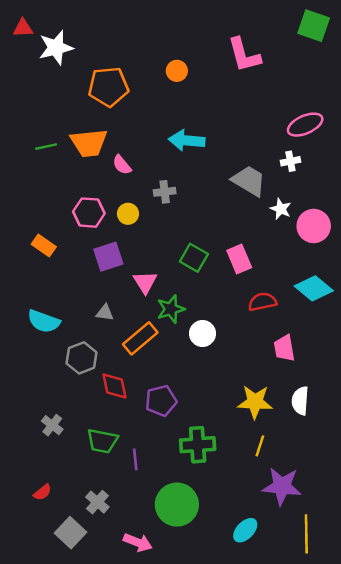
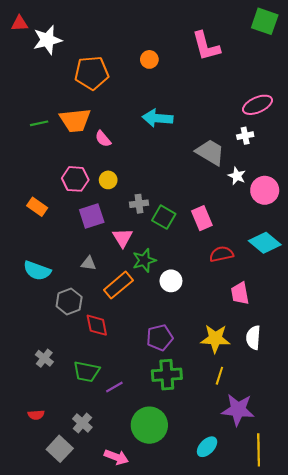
gray cross: (165, 192) -> (139, 204), moved
purple pentagon: (161, 401) -> (160, 338), moved
purple line: (135, 459) -> (114, 387), turned 66
red semicircle: (42, 492) -> (36, 415), turned 35

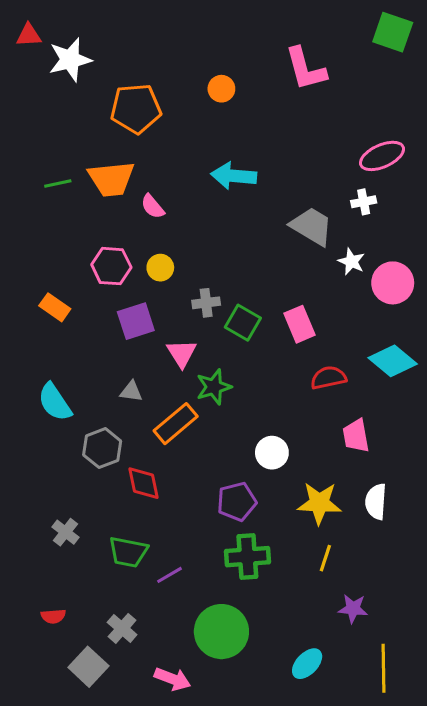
cyan semicircle: (37, 271) -> (55, 402), turned 36
white circle: (171, 281) -> (272, 453), moved
purple star: (238, 410) -> (353, 609), size x0.6

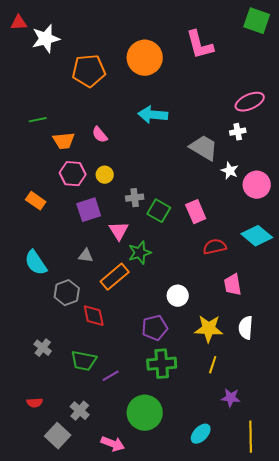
orange circle: (221, 89) -> (145, 58), size x2.0
orange trapezoid: (111, 179) -> (64, 141), moved, size x0.7

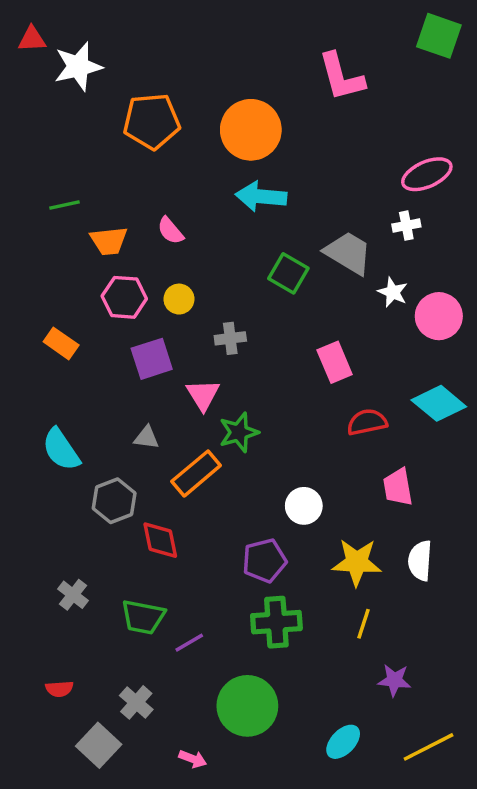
orange circle: (145, 58) -> (251, 130), moved
green square: (159, 211) -> (288, 273), moved
yellow line: (251, 437) -> (429, 747), turned 64
pink arrow: (113, 444) -> (193, 759), size x0.7

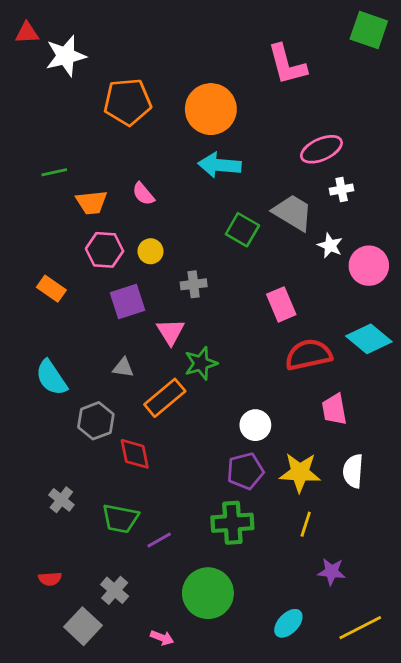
pink ellipse: (427, 174) -> (321, 149), moved
red semicircle: (367, 422) -> (309, 355), size x1.4
purple pentagon: (264, 561) -> (245, 471), moved

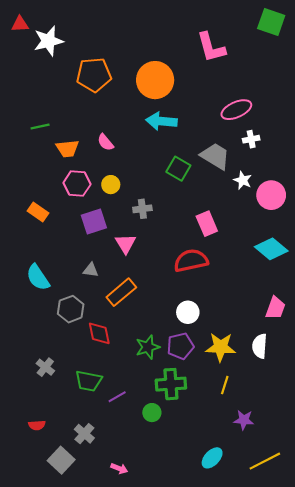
red semicircle: (309, 355) -> (191, 261), moved
green star: (201, 363) -> (148, 347), moved
pink trapezoid: (334, 409) -> (275, 308), moved, turned -150
green circle: (208, 593) -> (152, 413), moved, size x0.5

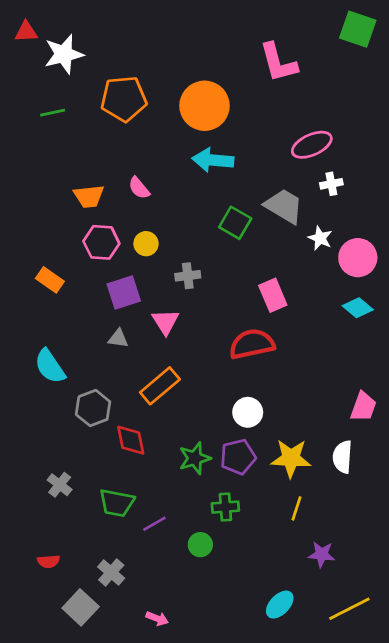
green line: (40, 126) -> (53, 113), moved
cyan diamond: (271, 249) -> (358, 308), moved, size x0.7
gray triangle: (91, 270) -> (118, 338), moved
green cross: (171, 384) -> (225, 507), size x0.7

